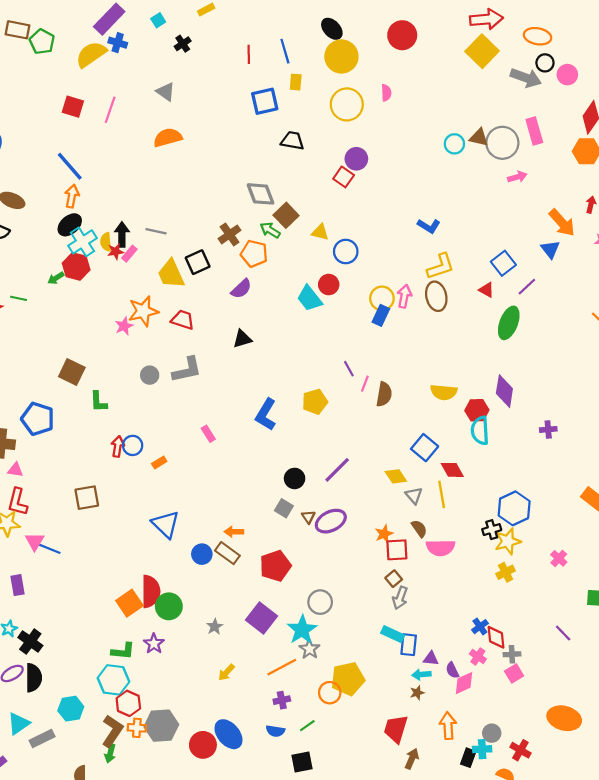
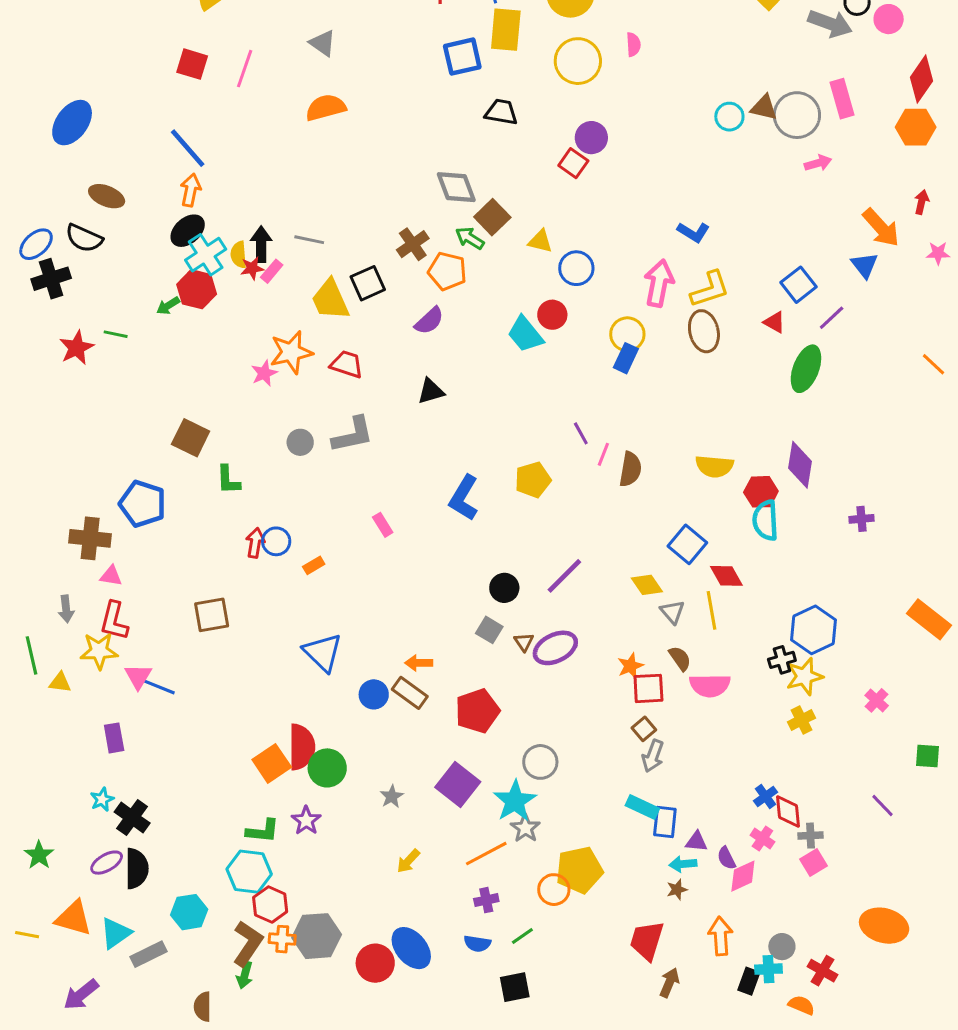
yellow rectangle: (296, 82) -> (506, 30), size x1.8
pink arrow: (404, 296) -> (659, 283), moved, size x1.4

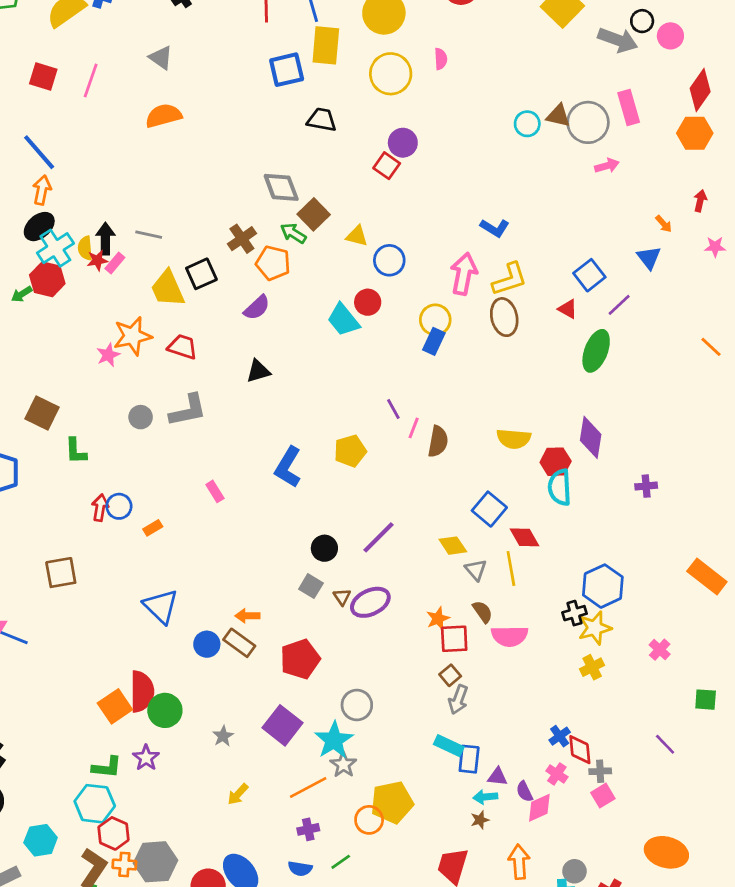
orange arrow: (881, 228) -> (664, 224), size x0.5

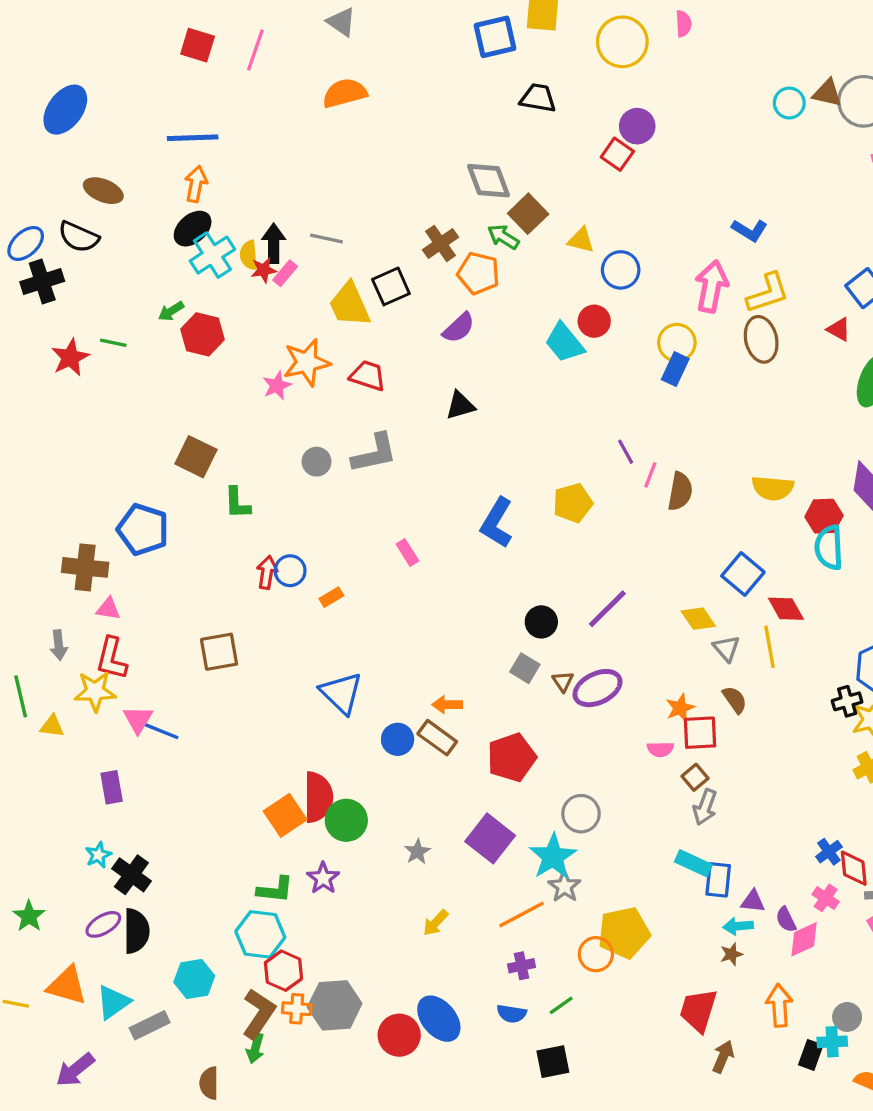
blue line: (39, 152) -> (193, 138), turned -51
red hexagon: (47, 279) -> (202, 334), moved
pink semicircle: (510, 636) -> (660, 749), moved, size x0.6

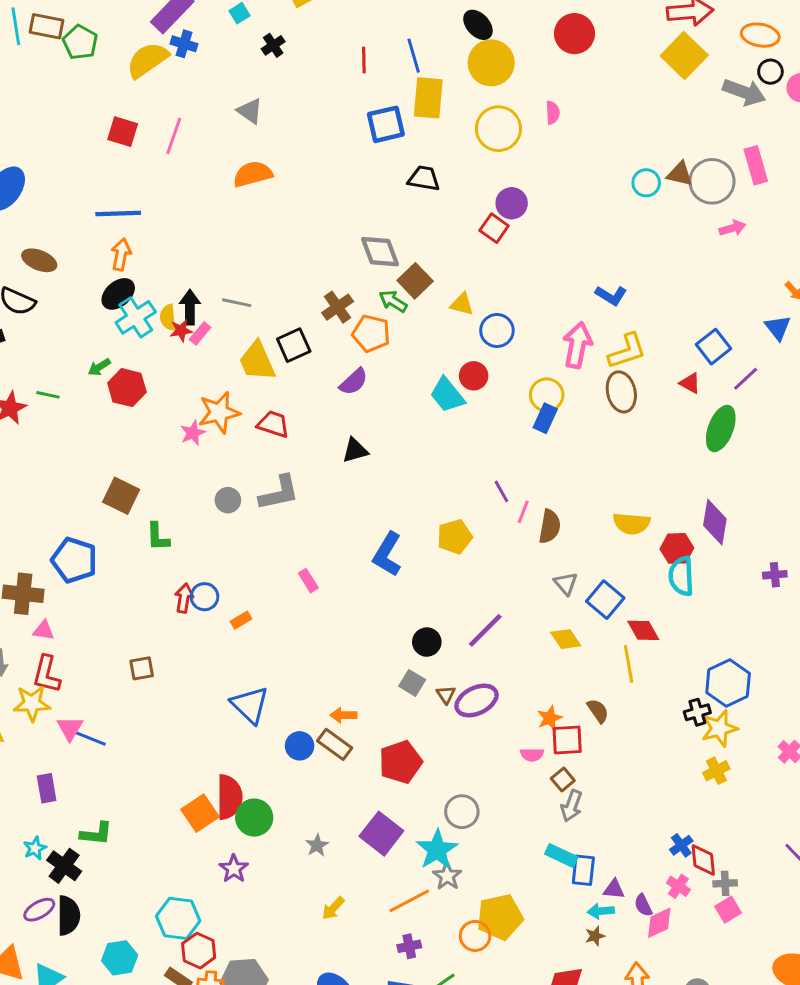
gray triangle: (726, 648) -> (566, 584), moved
brown square: (219, 652) -> (142, 668), size x0.7
green L-shape: (275, 890) -> (96, 834), moved

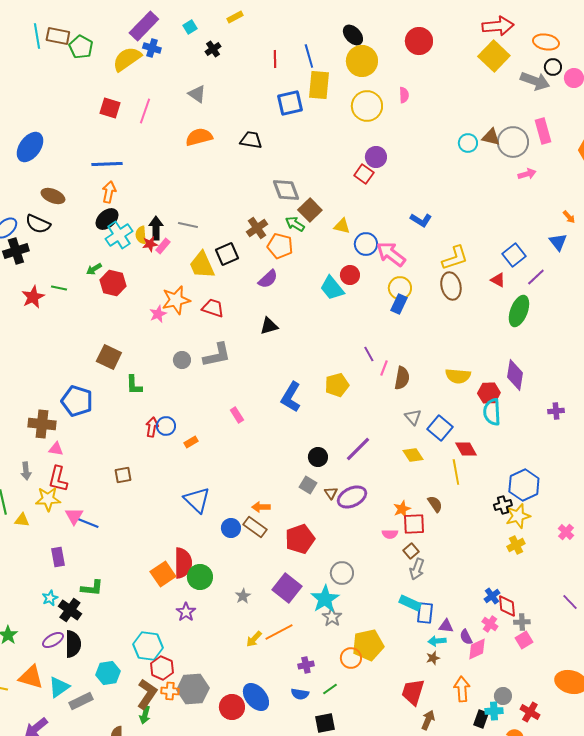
black trapezoid: (424, 178) -> (251, 140), moved
blue L-shape: (611, 295) -> (421, 220), moved
pink arrow: (577, 345) -> (391, 254), moved, turned -64
orange line: (409, 901) -> (279, 632), moved

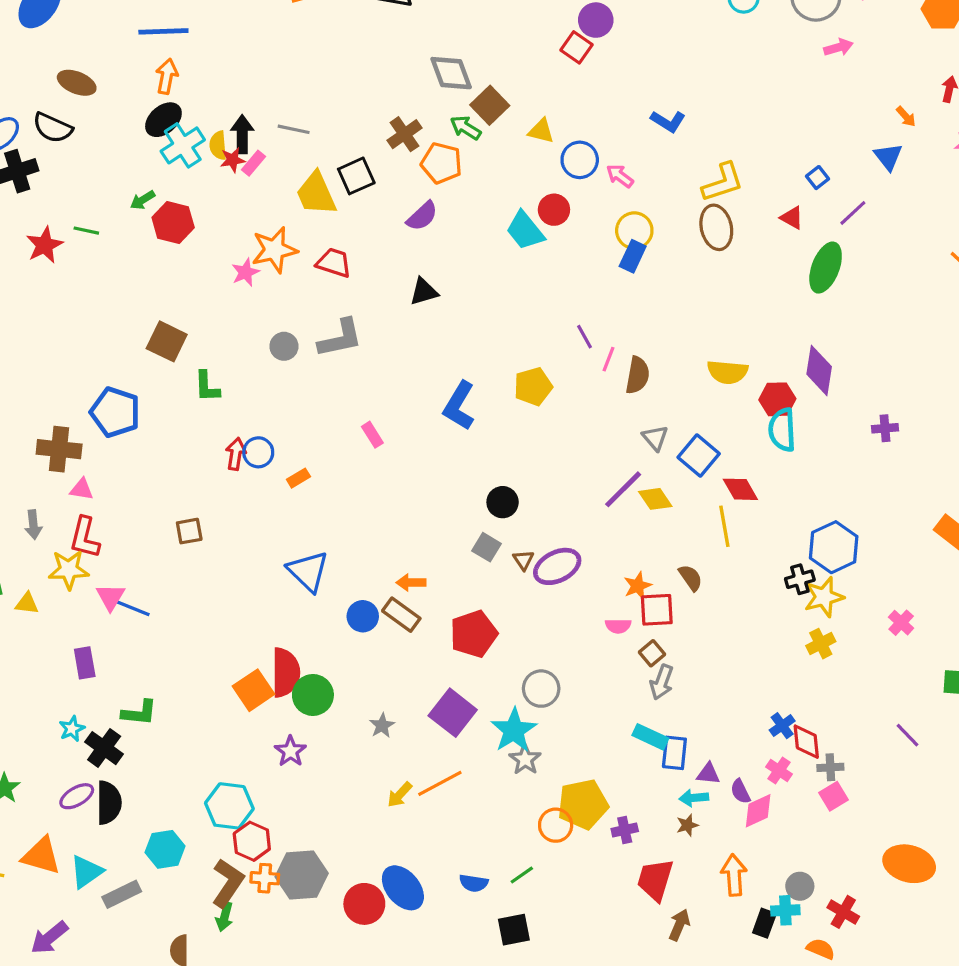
pink arrow: (391, 254) -> (620, 176), size x0.6
blue square: (514, 255) -> (818, 178), size x0.6
purple line: (358, 449) -> (623, 489), moved
purple cross: (306, 665) -> (625, 830), moved

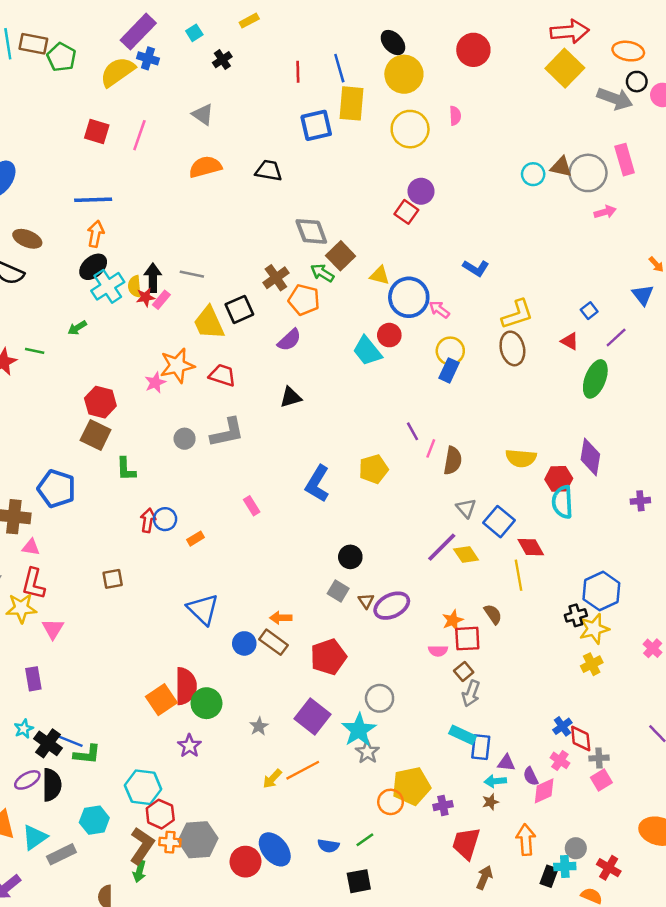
blue circle: (580, 160) -> (409, 297), size x1.4
red hexagon: (173, 223) -> (100, 402), moved
blue line: (133, 608) -> (70, 741), moved
green L-shape: (139, 713) -> (87, 754), moved

